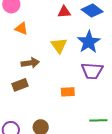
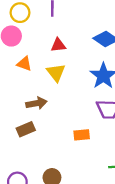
red triangle: (64, 12) -> (58, 45), moved
yellow triangle: (59, 45) -> (56, 72), moved

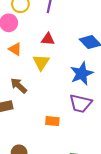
brown arrow: (36, 103) -> (19, 86), turned -138

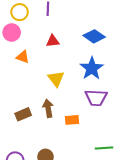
yellow triangle: (41, 62) -> (56, 79), moved
brown arrow: (19, 86) -> (48, 108), moved, turned 48

